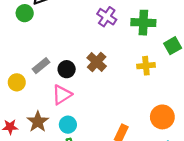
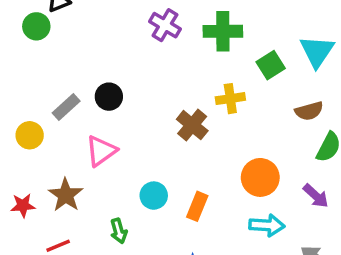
brown cross: (97, 62) -> (192, 125), moved
black circle: (67, 69) -> (109, 97), moved
cyan circle: (68, 125) -> (154, 196), moved

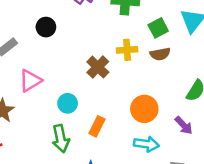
black circle: (109, 97) -> (46, 27), moved
brown semicircle: (309, 111) -> (160, 54), moved
cyan circle: (154, 196) -> (68, 103), moved
green arrow: (119, 231) -> (61, 139), moved, size x1.5

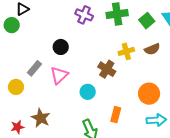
green square: (158, 28) -> (147, 21), moved
pink triangle: (30, 81) -> (59, 75), moved
cyan circle: (68, 103) -> (88, 92), moved

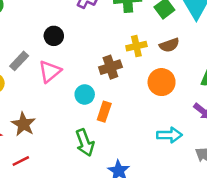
brown cross: (107, 69) -> (110, 67), turned 36
orange circle: (149, 94) -> (162, 82), moved
orange rectangle: (116, 115) -> (104, 112), moved

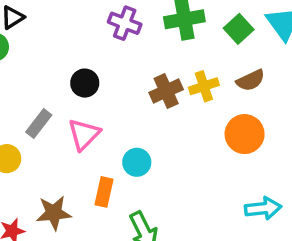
brown cross: (110, 67) -> (166, 91), moved
orange rectangle: (104, 112) -> (104, 192), moved
brown star: (23, 124) -> (54, 213), turned -30

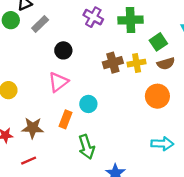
green square: (239, 29) -> (158, 42), moved
gray rectangle: (39, 124) -> (40, 24), moved

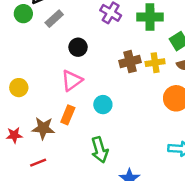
orange rectangle: (66, 119) -> (68, 115), moved

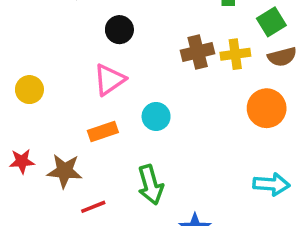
orange rectangle: (68, 115) -> (103, 132), turned 48
brown star: (43, 128) -> (65, 171), moved
red line: (38, 163) -> (93, 207), moved

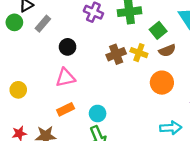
yellow cross: (235, 54) -> (139, 53), turned 35
pink triangle: (109, 80) -> (65, 78), turned 30
cyan circle: (156, 116) -> (98, 113), moved

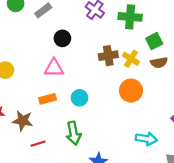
orange circle: (162, 83) -> (131, 91), moved
cyan circle: (98, 113) -> (80, 98), moved

